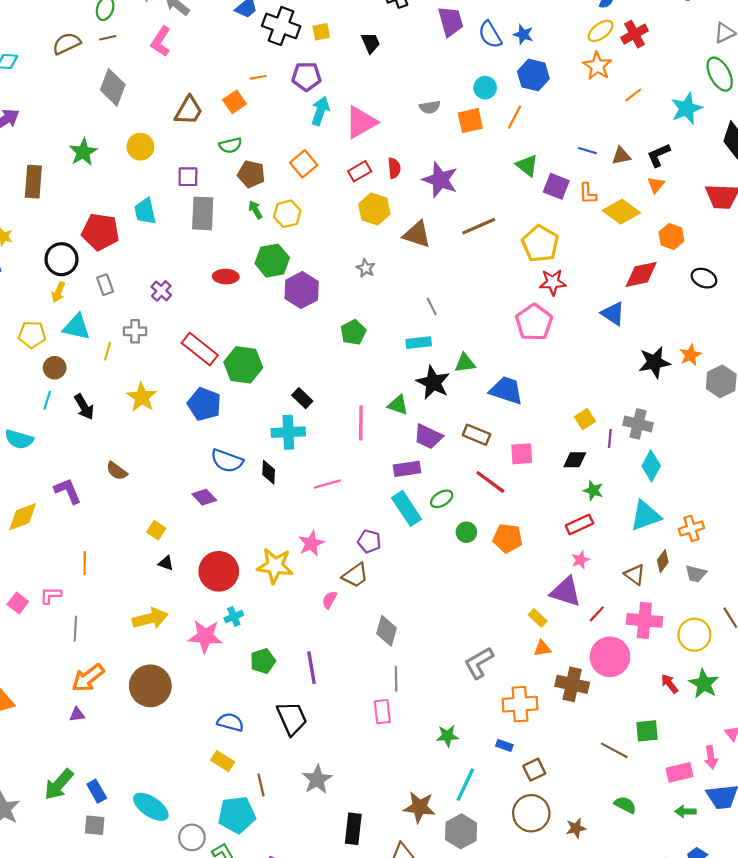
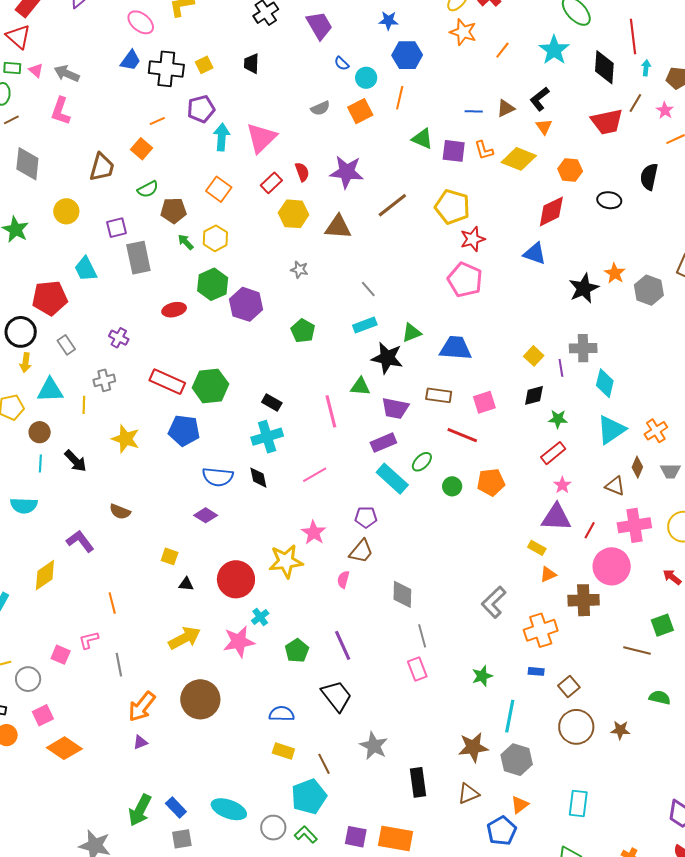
blue semicircle: (490, 35) -> (342, 63), moved, size x0.6
black trapezoid: (371, 43) -> (251, 64), turned -140
brown star: (576, 828) -> (620, 730), turned 30

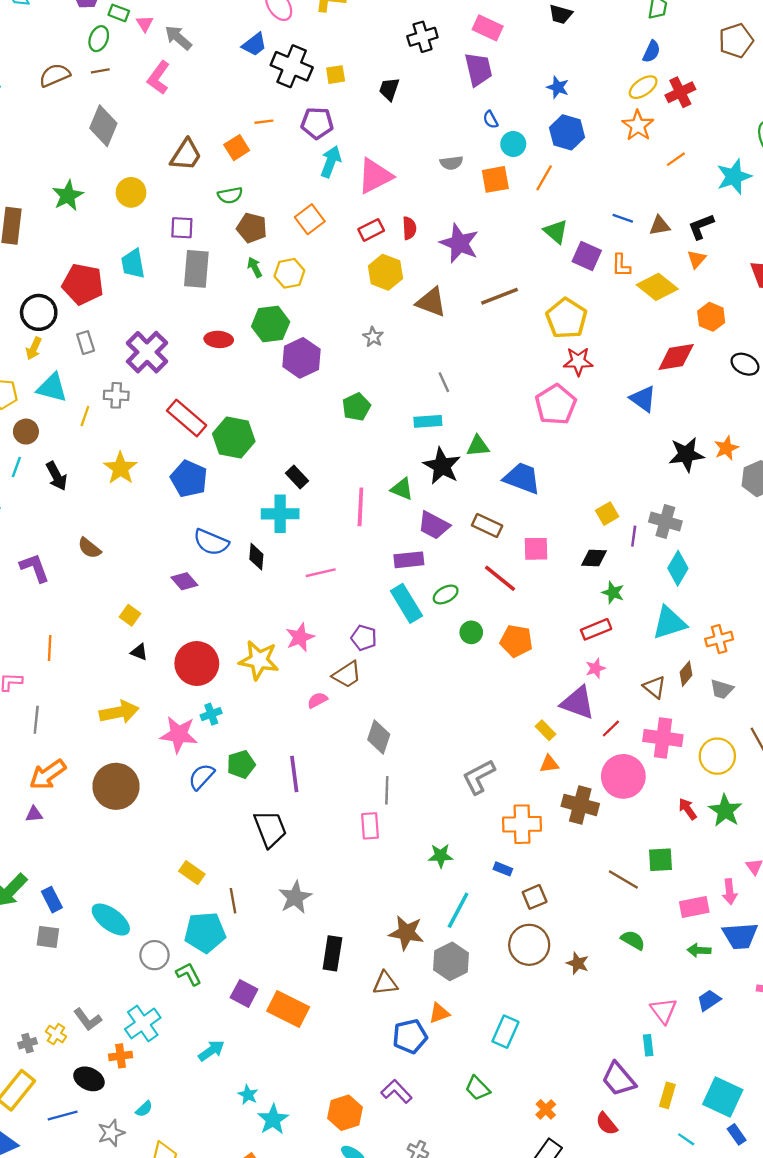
purple cross: (119, 338) -> (147, 352), size x1.8
pink semicircle: (343, 579) -> (317, 700), turned 30
blue semicircle: (282, 714) -> (201, 777), moved, turned -65

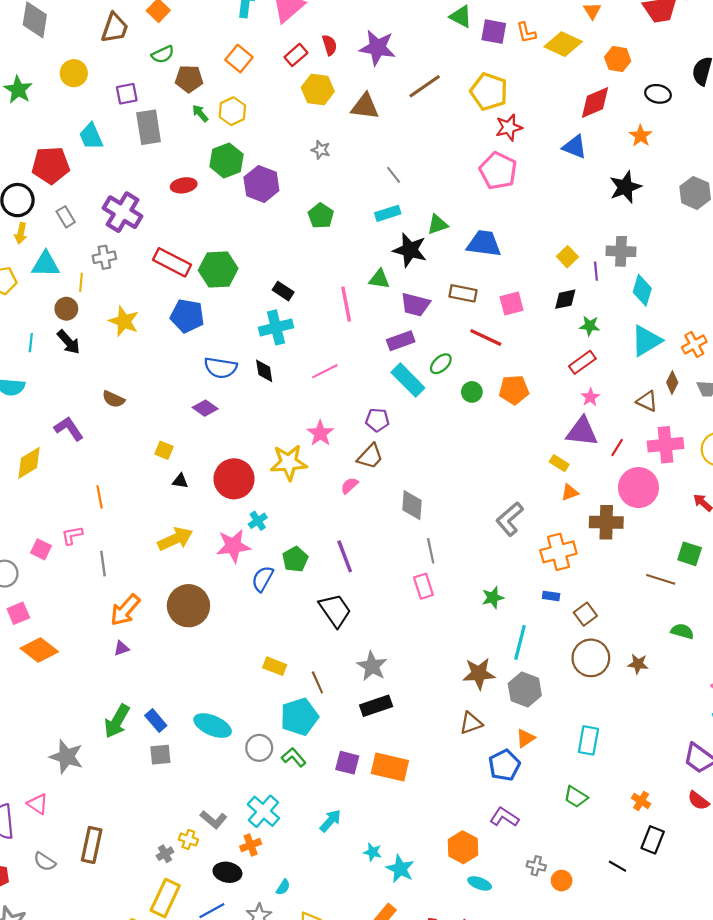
brown circle: (26, 432) -> (66, 309), moved
orange star: (726, 448) -> (641, 136), moved
green square: (660, 860) -> (690, 554), turned 35
black rectangle: (332, 953) -> (376, 706), moved, turned 76

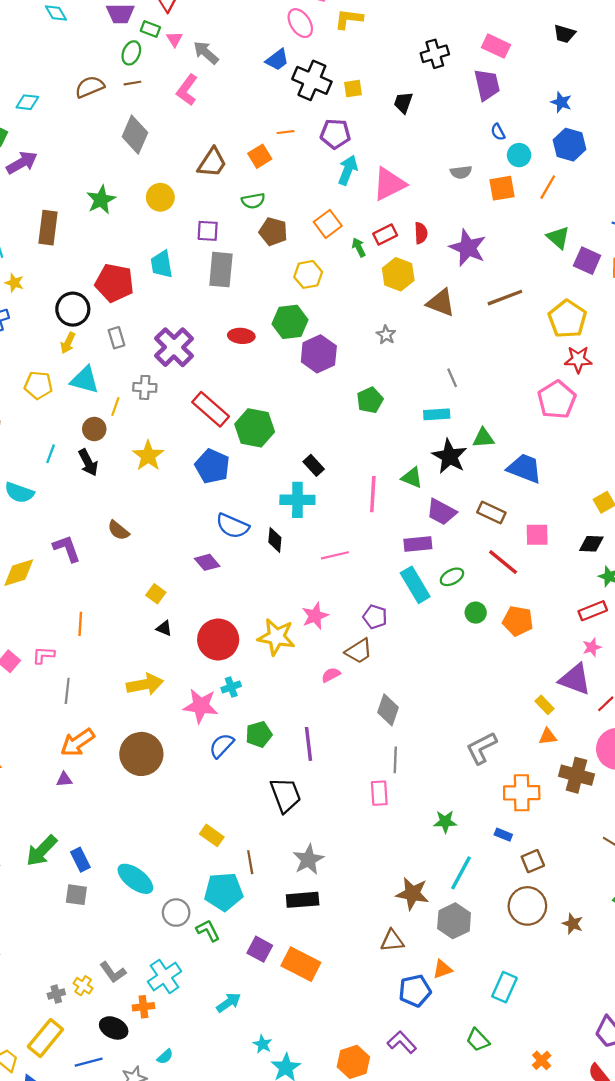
green arrow: (200, 113) -> (359, 247), moved

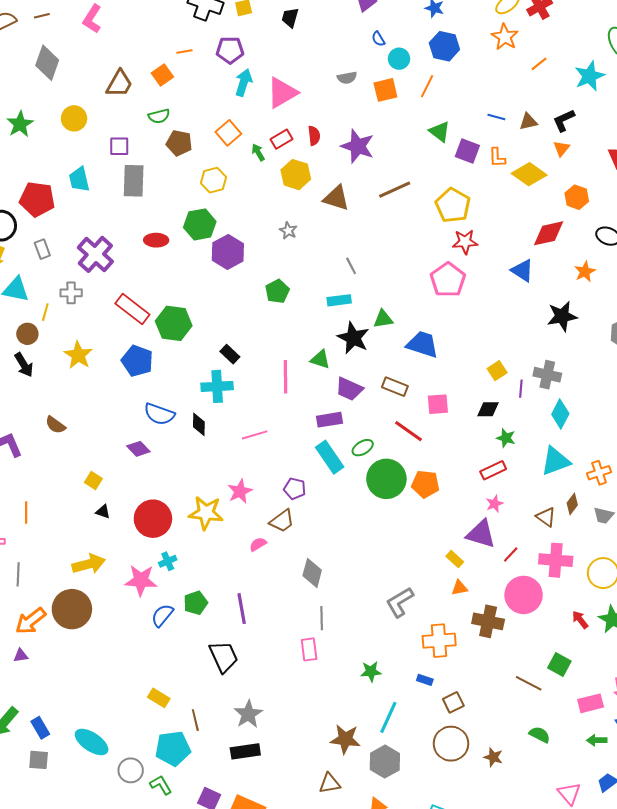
green circle: (476, 613) -> (386, 479), size x2.0
brown circle: (141, 754) -> (72, 609), moved

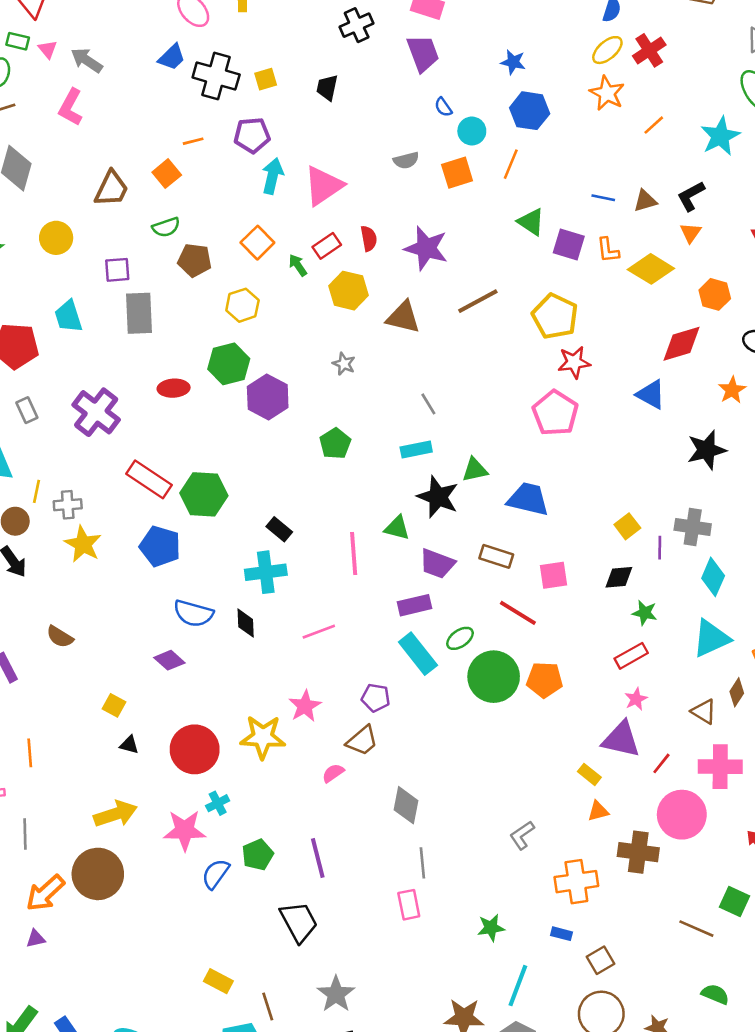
gray cross: (71, 293) -> (68, 505), moved
gray L-shape: (400, 602) -> (522, 835), size x0.7

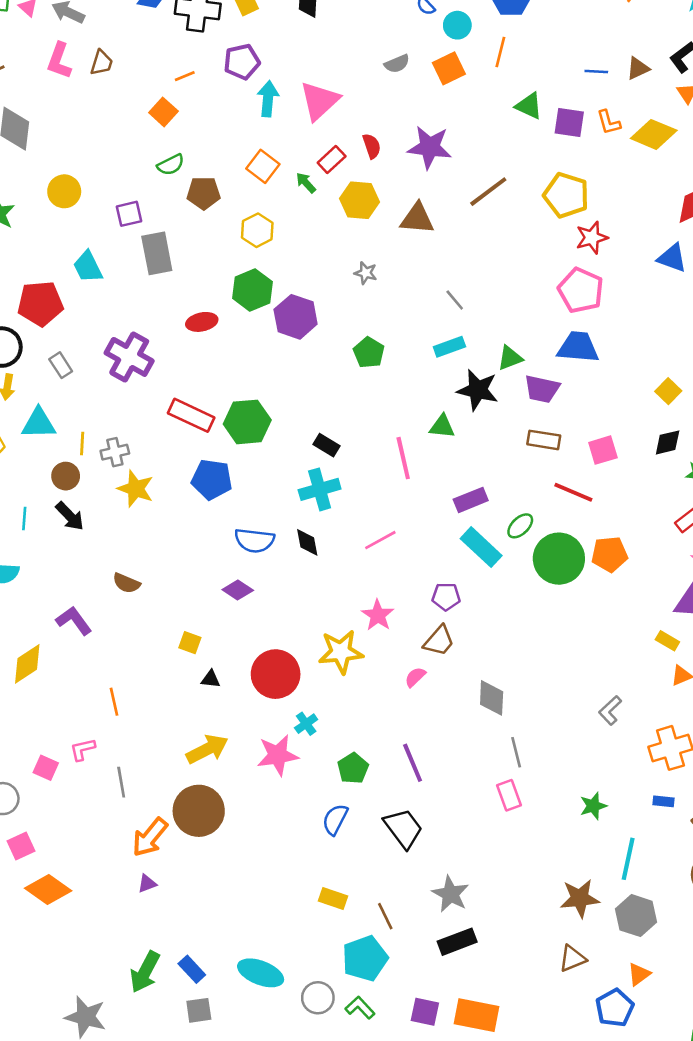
brown trapezoid: (112, 189) -> (101, 63), moved, size x0.7
blue trapezoid: (528, 499) -> (578, 347), moved
purple trapezoid: (437, 564) -> (542, 389), moved
blue semicircle: (216, 874) -> (335, 819), moved

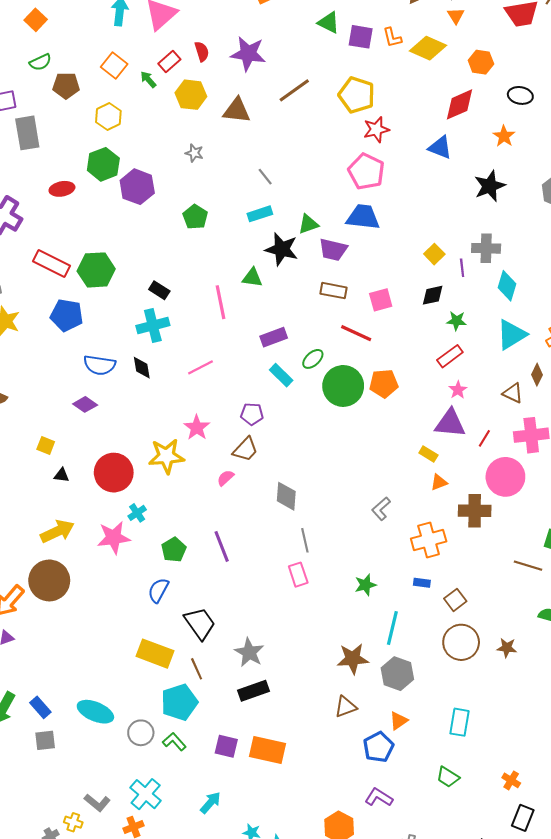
cyan rectangle: (481, 547) -> (281, 375), size x0.7
black trapezoid: (403, 828) -> (200, 623), moved
yellow rectangle: (333, 898) -> (155, 654), size x1.6

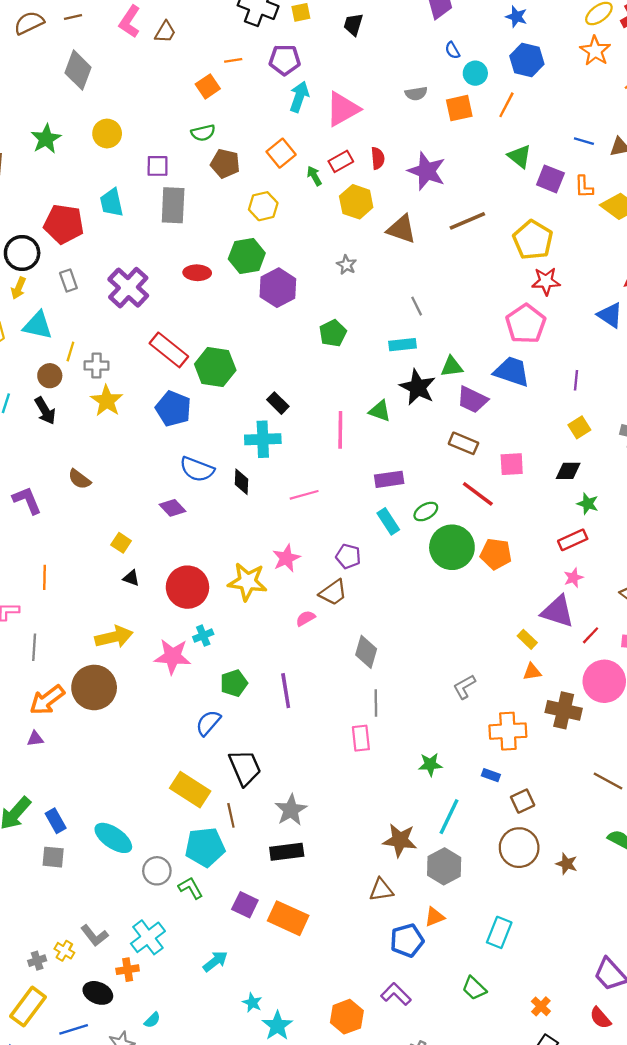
purple line: (462, 268) -> (576, 380), moved

